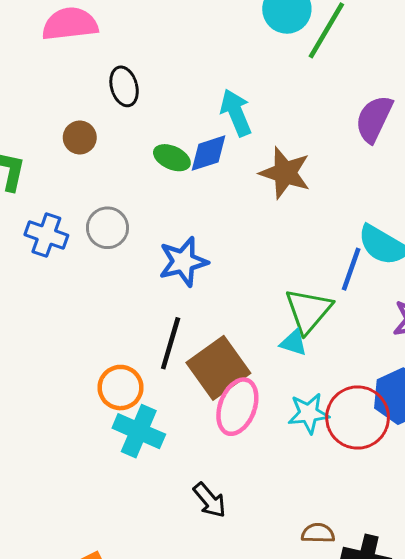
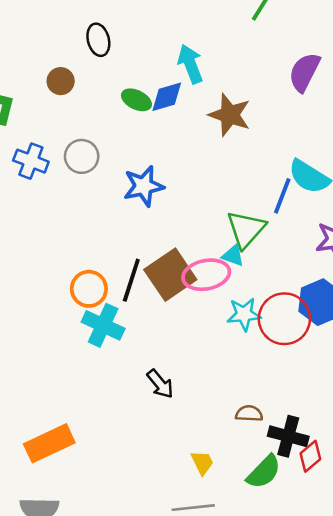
black line: (171, 343) -> (131, 280), moved
pink ellipse: (237, 407) -> (206, 275), moved, turned 57

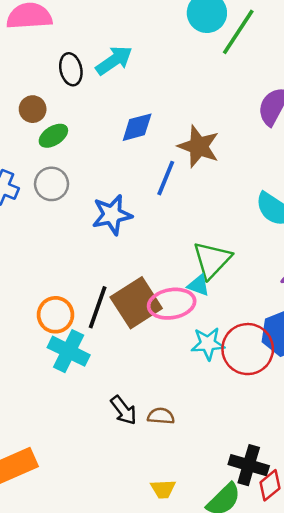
cyan arrow: (190, 64) -> (114, 60), moved, turned 75
green ellipse: (136, 100) -> (53, 136), moved, turned -60
blue line: (282, 196) -> (166, 178), moved
brown semicircle: (249, 414) -> (161, 416), moved
yellow trapezoid: (202, 463) -> (163, 489), turned 112

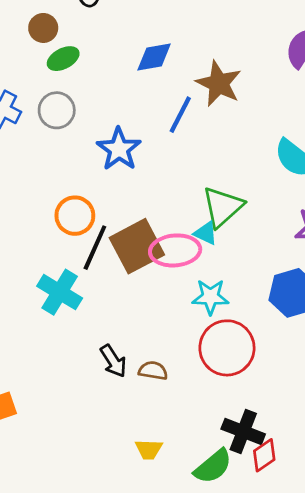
blue star: (112, 215) -> (119, 149), turned -30
orange circle: (55, 315) -> (75, 216), moved
red circle: (248, 349) -> (227, 348), moved

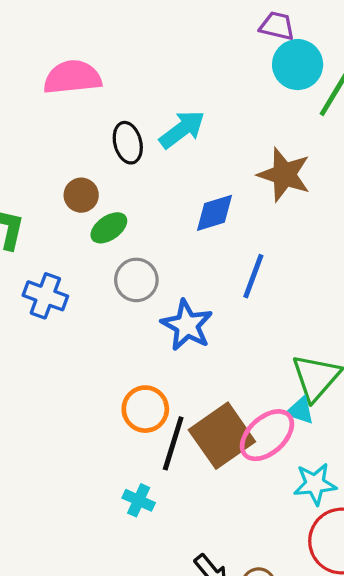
brown star: (219, 84) -> (284, 175), moved
gray circle: (57, 110) -> (136, 280), moved
pink ellipse: (175, 250) -> (267, 435), turned -30
cyan cross: (60, 292) -> (139, 500), size x0.6

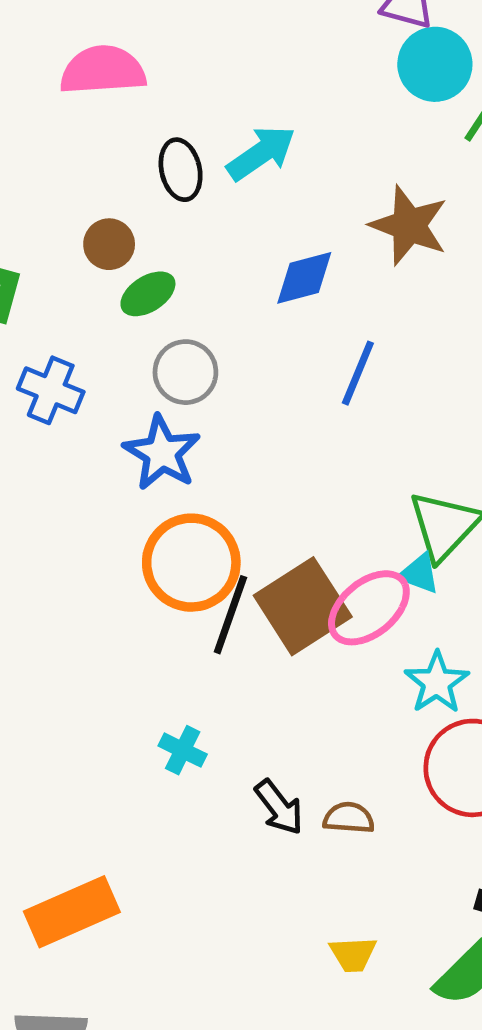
blue star: (187, 325) -> (162, 453), moved
orange circle: (145, 409) -> (191, 563), size x1.4
cyan star: (315, 484) -> (437, 682), turned -30
cyan cross: (139, 500) -> (183, 750), moved

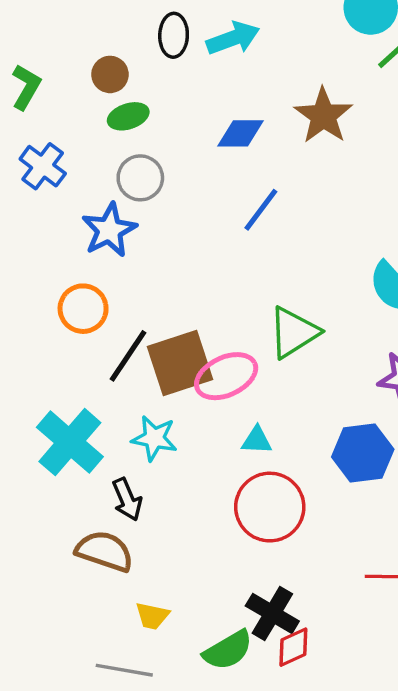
orange circle: (191, 563) -> (83, 309), moved, size x0.7
cyan triangle: (419, 574) -> (257, 440), moved, turned -32
cyan star: (437, 682) -> (154, 438), moved, turned 30
cyan cross: (183, 750) -> (70, 442), size x2.0
brown semicircle: (349, 818) -> (105, 551), moved, size x1.6

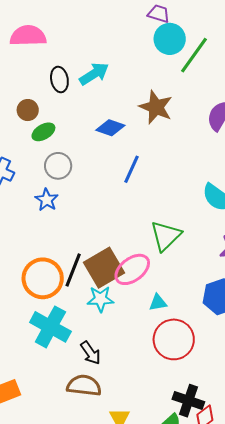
blue diamond: (241, 133) -> (110, 128), turned 32
blue star: (109, 230) -> (47, 200), size x0.7
orange circle: (83, 309) -> (43, 278), moved, size x1.4
cyan star: (154, 438) -> (100, 299), moved

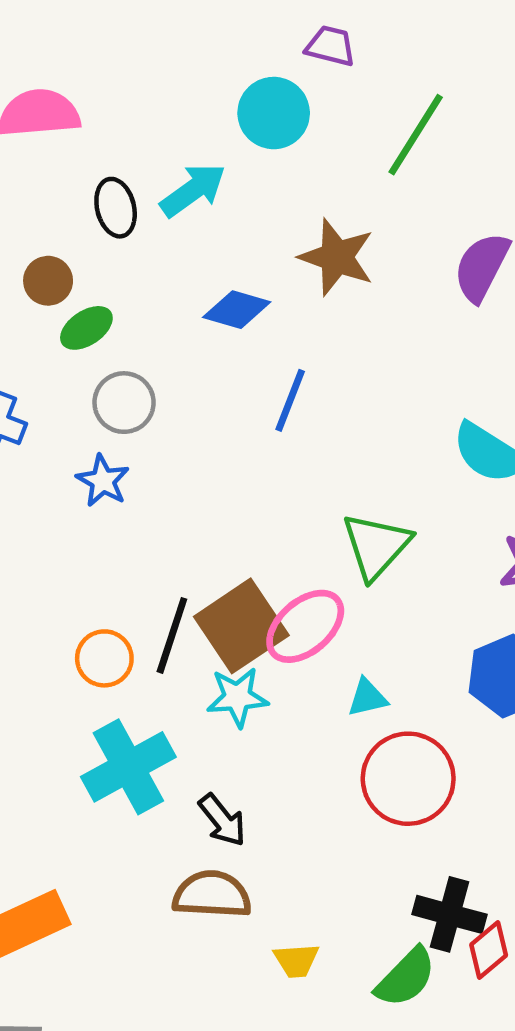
cyan circle: (170, 39) -> (274, 113), moved
orange circle: (43, 278) -> (104, 658), size x0.6
cyan cross: (50, 327) -> (128, 767), turned 36

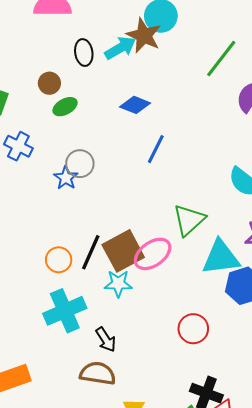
green line: (416, 135) -> (221, 59), moved
brown star: (337, 257) -> (144, 35), moved
gray circle: (124, 403) -> (80, 164), moved
cyan triangle: (367, 698) -> (221, 257), moved, size x2.0
red circle: (408, 779) -> (193, 329), size x0.7

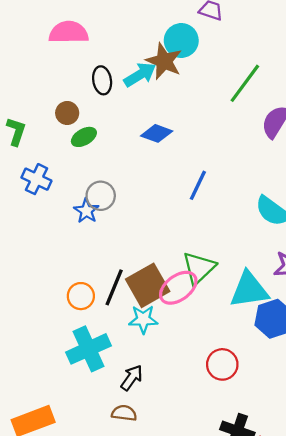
blue line: (156, 149) -> (198, 185), moved
green triangle: (189, 220) -> (199, 268), moved
black arrow: (106, 340) -> (132, 378), turned -110
brown semicircle: (98, 373) -> (124, 413), size x0.7

